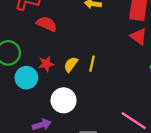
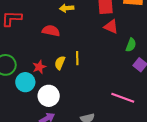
red semicircle: (47, 24) -> (51, 31), moved
white circle: (64, 100) -> (49, 96), moved

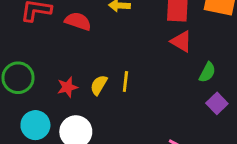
red semicircle: (51, 31) -> (78, 21), moved
cyan circle: (25, 82) -> (35, 125), moved

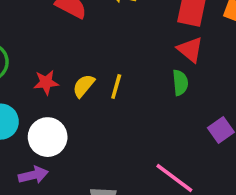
green semicircle: (207, 72) -> (180, 83), moved, turned -42

